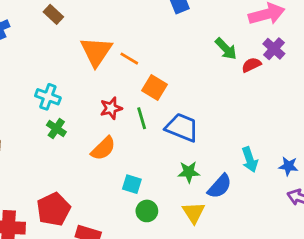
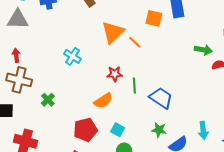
green arrow: (226, 49) -> (203, 50), turned -48
orange square: (154, 87) -> (154, 18), moved, turned -30
green cross: (56, 129) -> (48, 100), moved
red pentagon: (54, 209) -> (85, 130), moved

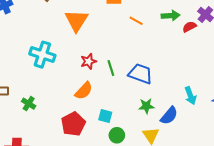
orange line: (135, 42) -> (136, 21), moved
cyan cross: (72, 56) -> (42, 55), size x1.4

